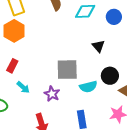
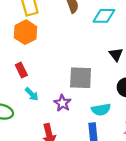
red rectangle: (12, 66) -> (21, 70), turned -56
cyan semicircle: (88, 87) -> (101, 110), moved

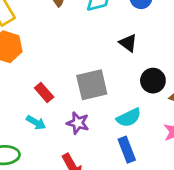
red rectangle: (21, 70) -> (44, 92), moved

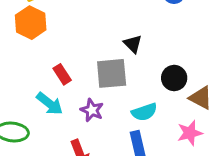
black triangle: (128, 43) -> (133, 44), moved
cyan arrow: (36, 123) -> (50, 104), size x1.4

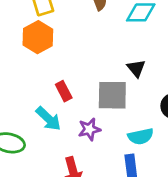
purple star: (92, 110) -> (89, 129), turned 30

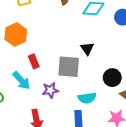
orange hexagon: (38, 37) -> (16, 34), moved

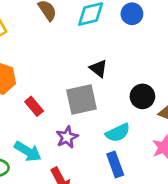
cyan arrow: (21, 81) -> (28, 151), moved

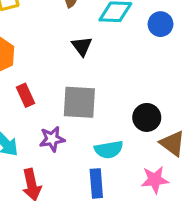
black triangle: (98, 69) -> (82, 46), moved

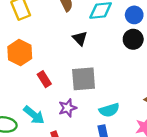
black circle: (147, 117) -> (133, 39), moved

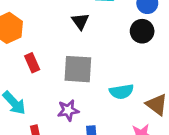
purple star: (68, 108) -> (68, 110), moved
cyan semicircle: (109, 110) -> (121, 92), moved

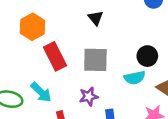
black circle: (142, 31) -> (147, 56), moved
red rectangle: (32, 63) -> (55, 56), size x1.6

